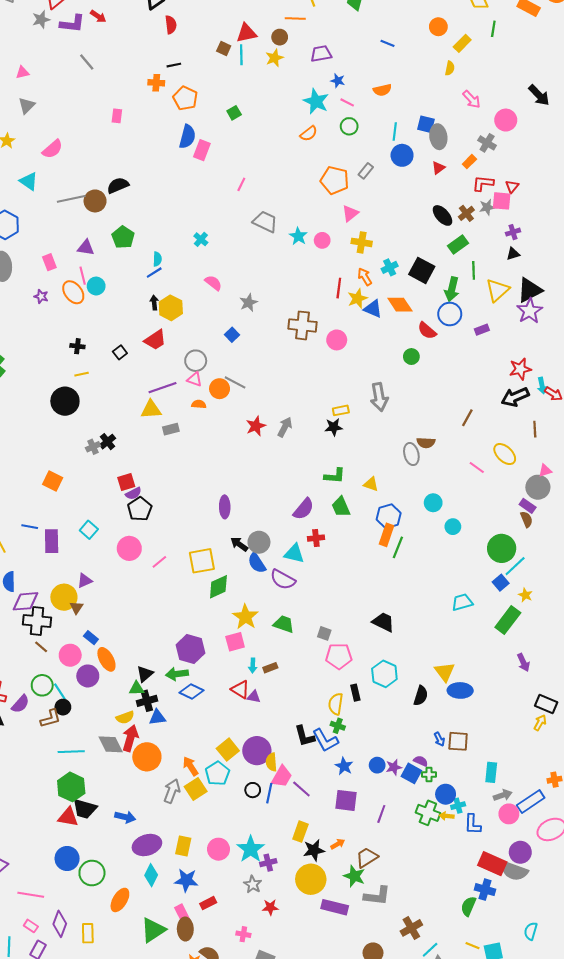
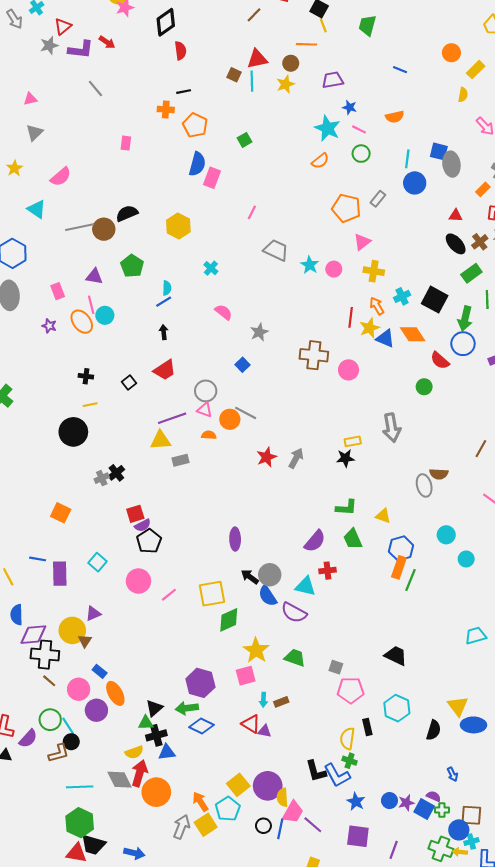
red triangle: (438, 168) -> (456, 216), moved, turned 40
yellow hexagon: (171, 308) -> (178, 226), moved
brown square: (458, 741) -> (471, 815), moved

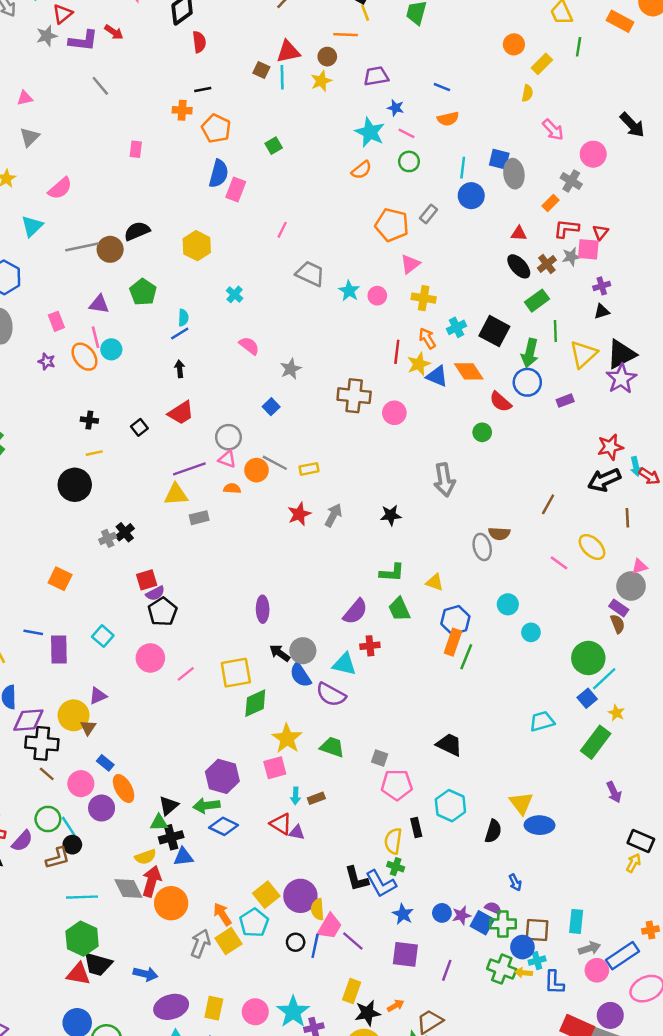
blue line: (400, 70) -> (442, 87), moved
cyan triangle: (37, 209) -> (32, 226), turned 42
yellow rectangle: (353, 441) -> (309, 469), moved
green cross: (442, 810) -> (503, 924), size x1.5

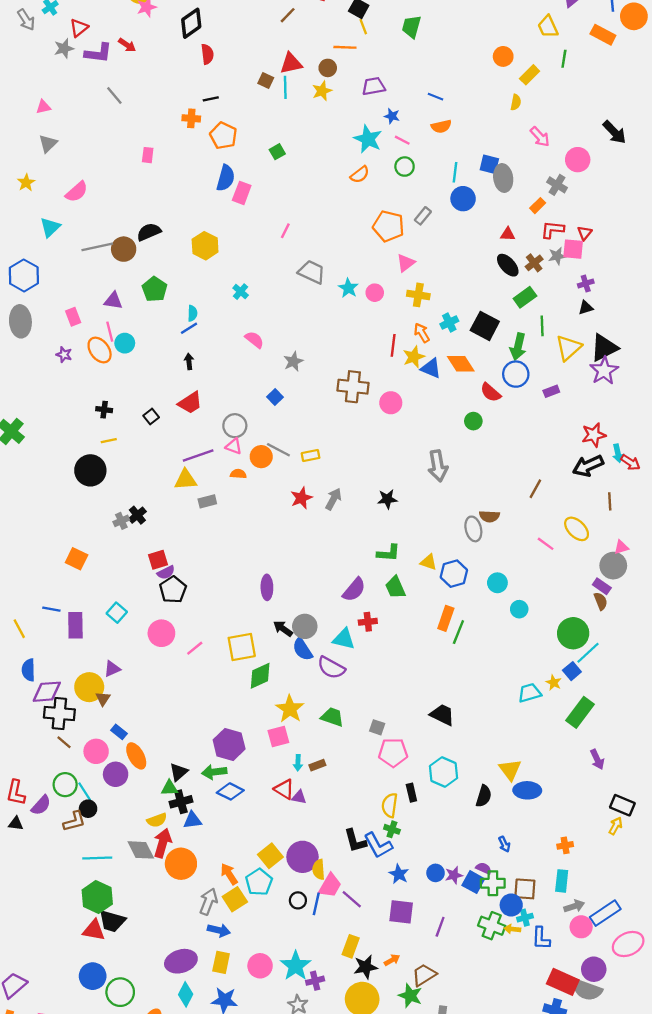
blue hexagon: (455, 620) -> (454, 574), moved
yellow star: (616, 713) -> (554, 683), moved
orange cross: (651, 930) -> (565, 845), moved
blue arrow: (145, 974) -> (219, 930), moved

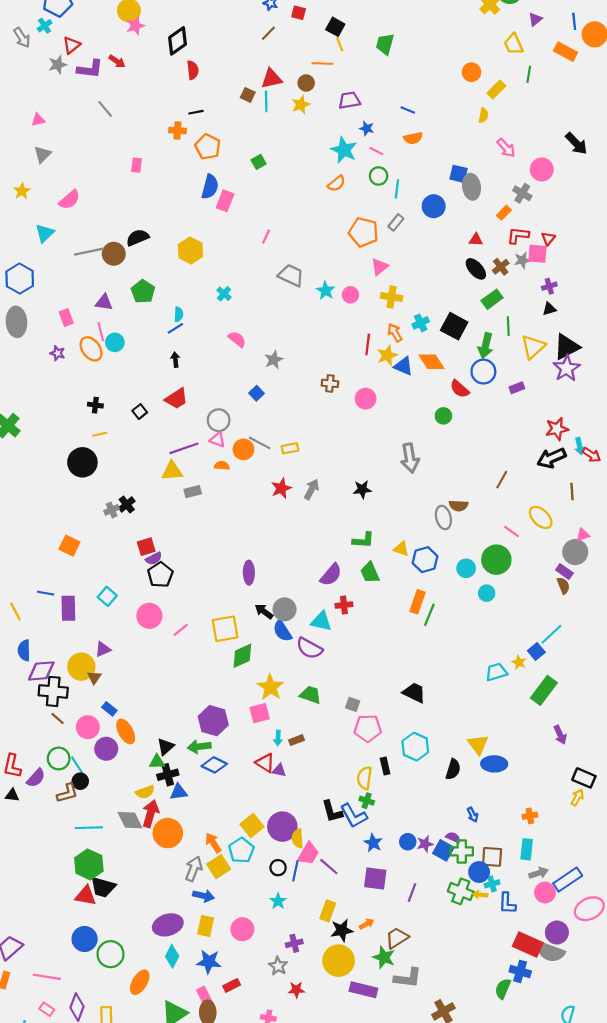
cyan line: (455, 172) -> (397, 189), moved
brown cross: (353, 387) -> (330, 383), size x0.6
green circle: (573, 633) -> (496, 560), moved
cyan star: (296, 966) -> (278, 901), moved, size x0.6

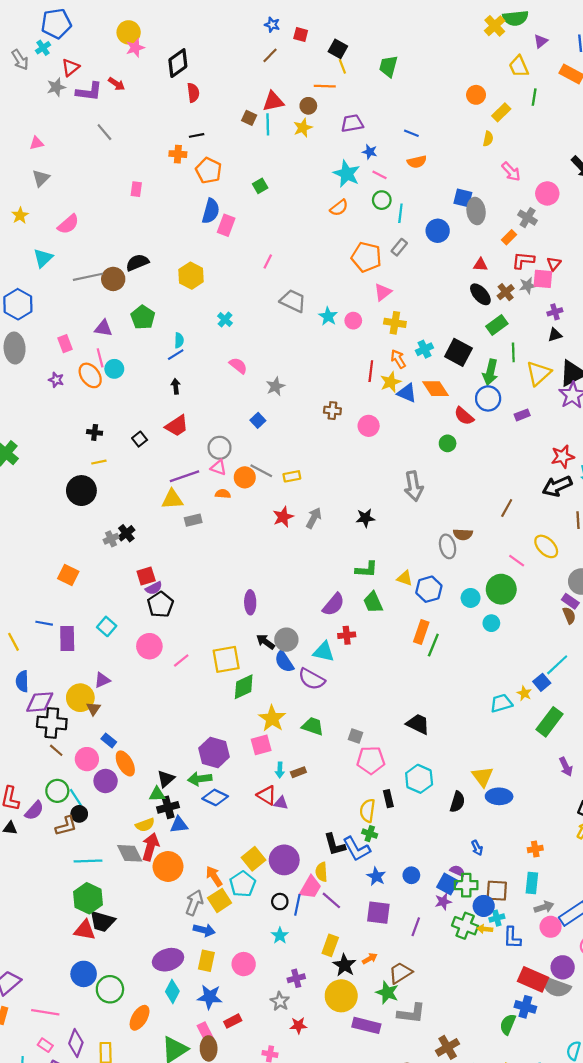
yellow semicircle: (297, 838) -> (321, 872), moved
purple star: (425, 844) -> (443, 902), moved
black star: (342, 930) -> (344, 965), turned -30

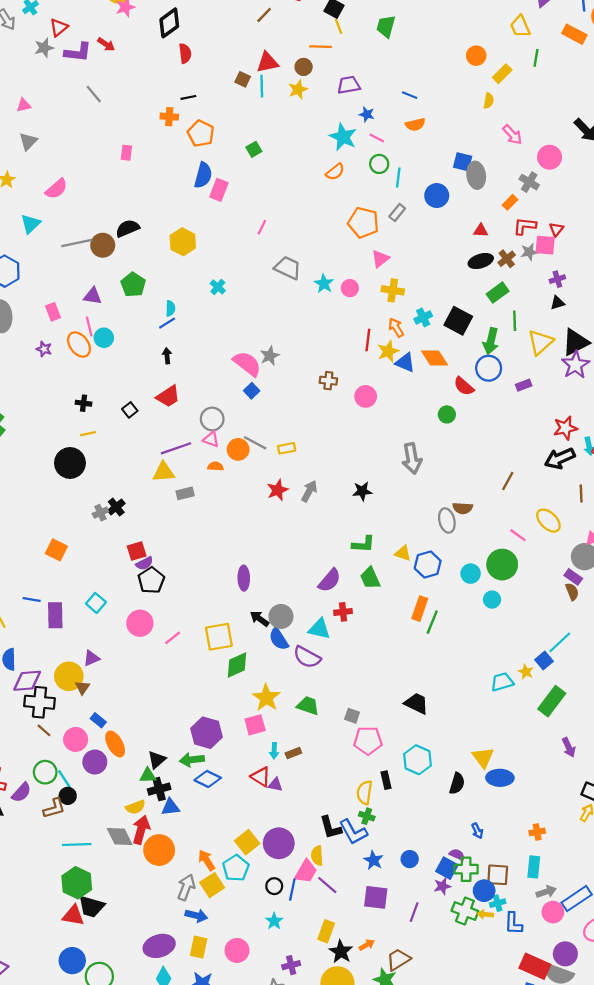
black ellipse: (480, 294) -> (481, 261), turned -65
pink semicircle: (238, 366) -> (247, 364), moved, size x1.5

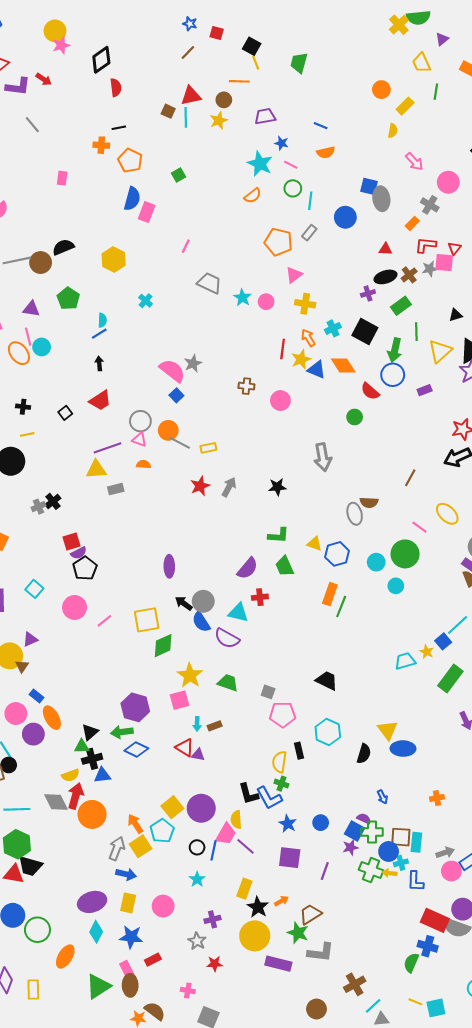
purple cross: (557, 279) -> (368, 293), moved
orange circle: (238, 449) -> (168, 430), moved
cyan rectangle: (534, 867) -> (416, 842), moved

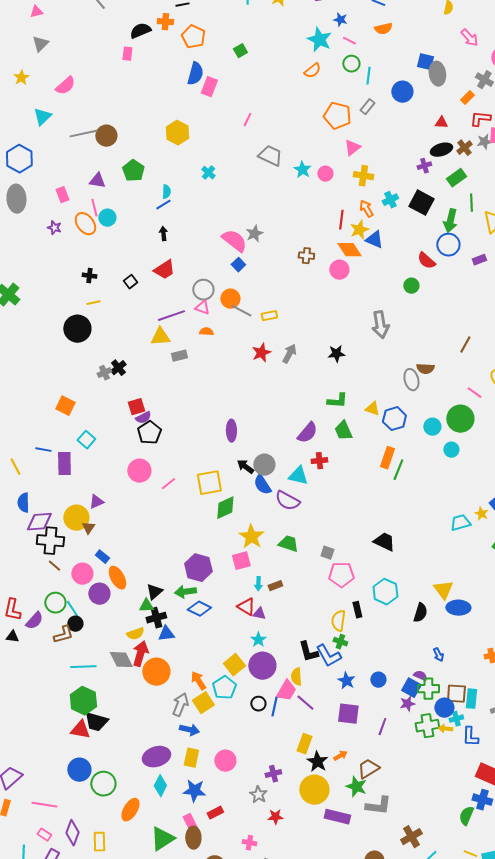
black semicircle: (63, 247) -> (140, 31), moved
orange diamond: (343, 366) -> (349, 250), moved
cyan square: (34, 589) -> (86, 440), moved
green cross: (371, 870) -> (427, 726), turned -30
cyan star: (197, 879) -> (258, 640), moved

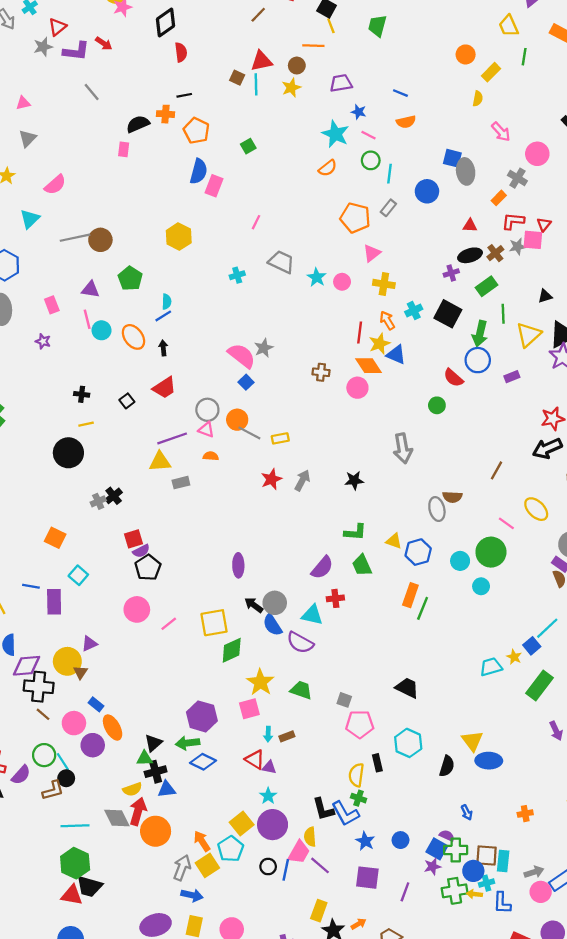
cyan cross: (208, 173) -> (237, 275), moved, turned 32
orange ellipse: (85, 224) -> (133, 337), moved

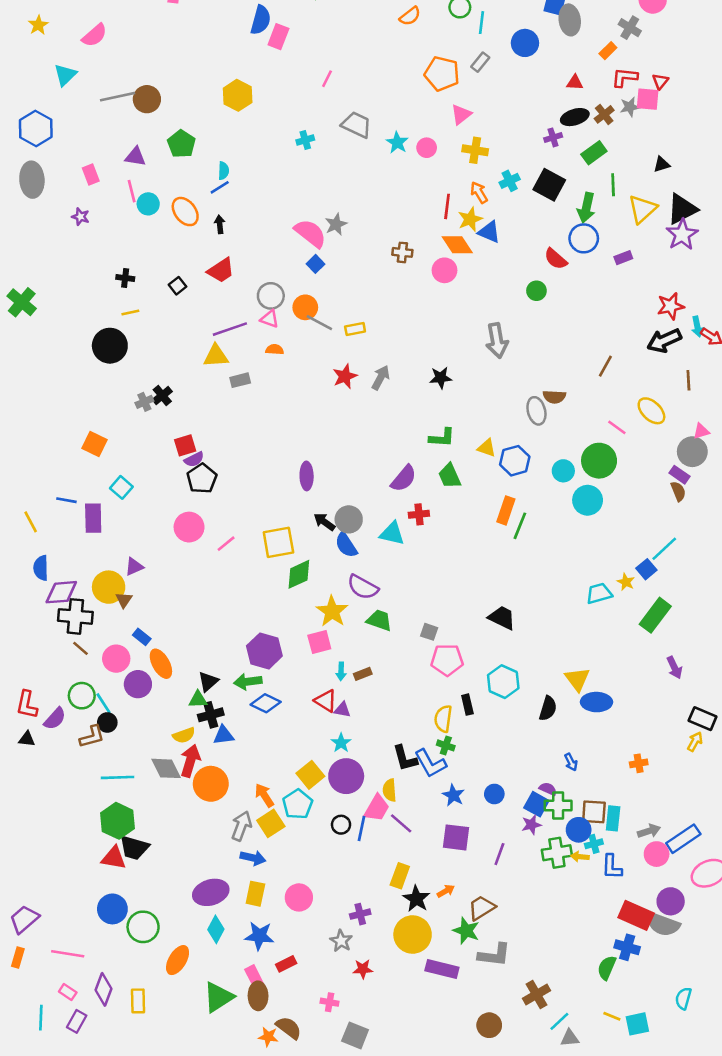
cyan circle: (481, 586) -> (588, 500), size x1.5
purple semicircle: (300, 643) -> (363, 587), moved

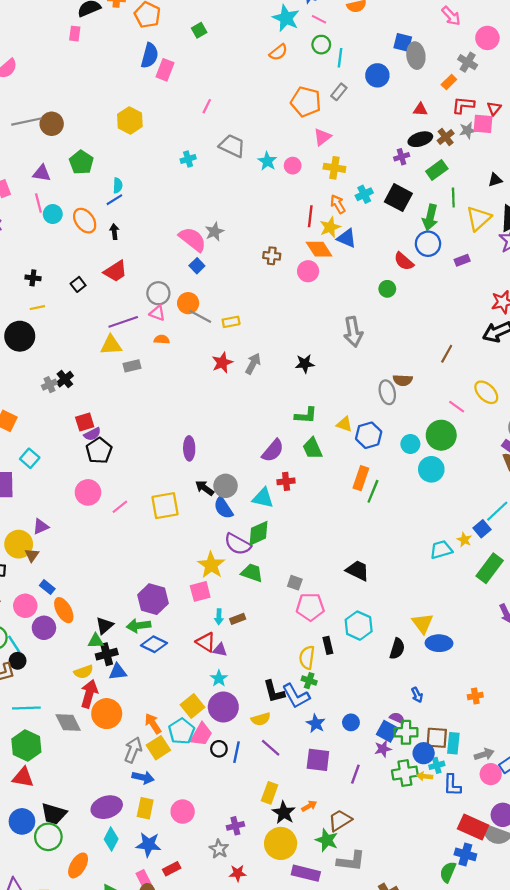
green diamond: (299, 574) -> (259, 533), moved
gray diamond: (166, 768) -> (68, 722), moved
yellow semicircle: (390, 790) -> (261, 719), turned -102
pink trapezoid: (377, 808) -> (201, 735), moved
black trapezoid: (134, 848) -> (54, 814), moved

